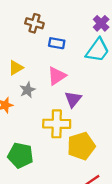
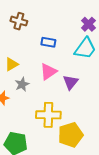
brown cross: (34, 23) -> (19, 21), moved
purple triangle: (73, 99) -> (71, 82), moved

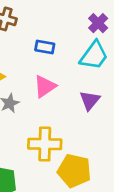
purple triangle: (71, 82) -> (90, 100), moved
yellow pentagon: (71, 135) -> (74, 171), turned 30

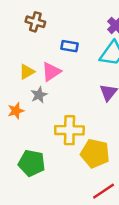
pink triangle: (45, 86) -> (51, 72), moved

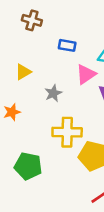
pink triangle: (51, 72) -> (86, 74), moved
gray star: (39, 95) -> (53, 93), moved

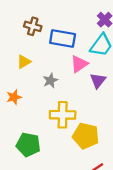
brown cross: (32, 20) -> (33, 26), moved
blue rectangle: (67, 45) -> (63, 39), size x1.6

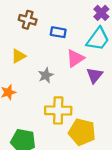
blue rectangle: (63, 39) -> (58, 32), size x0.6

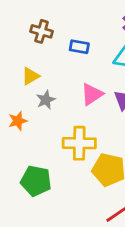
pink triangle: (75, 58) -> (92, 94), moved
gray star: (46, 75) -> (46, 100), moved

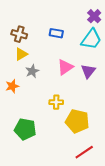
brown cross: (42, 31) -> (19, 34), moved
yellow cross: (79, 143) -> (56, 102), size x0.6

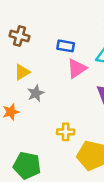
brown cross: (19, 34) -> (20, 36), moved
pink triangle: (65, 67) -> (77, 68), moved

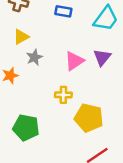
pink triangle: (77, 68) -> (74, 61), moved

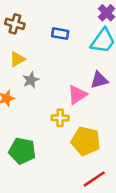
purple triangle: (102, 57) -> (99, 80), turned 36
pink triangle: (74, 61) -> (77, 95), moved

